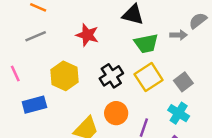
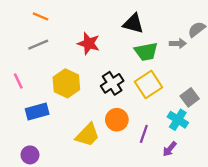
gray square: (183, 82) -> (190, 97), moved

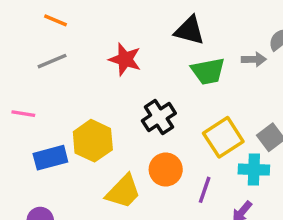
pink line: (18, 81) -> (23, 114), turned -56
yellow hexagon: (66, 83) -> (93, 141), moved
yellow square: (149, 84) -> (223, 137), moved
cyan cross: (178, 120) -> (254, 170), turned -30

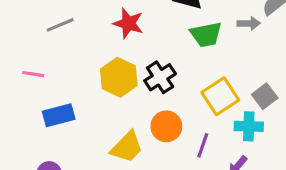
yellow hexagon: (93, 141) -> (119, 77), moved

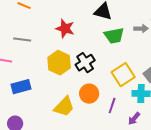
gray line: (60, 25) -> (22, 40), moved, turned 30

